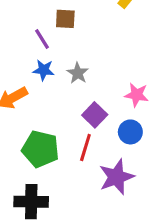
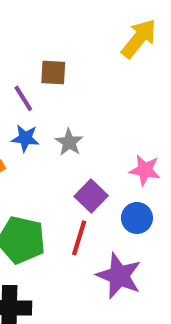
purple star: (116, 177) -> (119, 276), turned -30

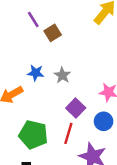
brown square: (53, 72) -> (53, 33), turned -35
purple line: (23, 98) -> (33, 20), moved

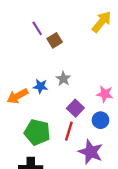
blue star: (36, 73) -> (40, 86), moved

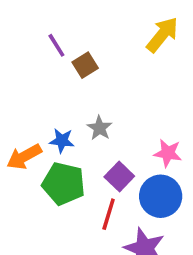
blue circle: (101, 120) -> (161, 196), size x1.5
green pentagon: (37, 132) -> (64, 184), moved

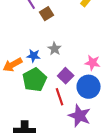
green pentagon: (64, 184) -> (35, 80), turned 30
red line: (109, 214) -> (60, 97), turned -36

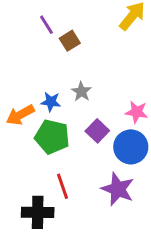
green pentagon: (35, 80) -> (52, 137), turned -30
red line: (60, 97) -> (62, 186), moved

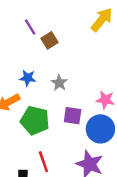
blue star: (51, 102) -> (28, 78), moved
purple square: (97, 131) -> (73, 116), turned -36

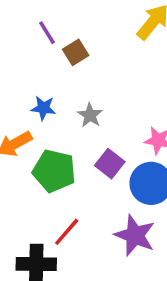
purple square: (73, 116) -> (110, 164), turned 30
red line: (43, 162) -> (67, 232), turned 60

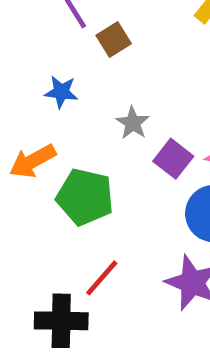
blue star: (43, 108) -> (61, 92), moved
purple square: (110, 164) -> (173, 159), moved

